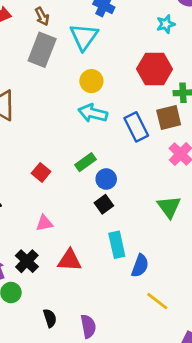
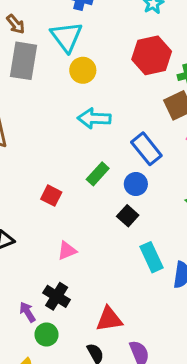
yellow circle: (91, 81) -> (83, 70), moved
blue rectangle: (136, 127) -> (146, 149), moved
blue circle: (106, 179) -> (136, 184), moved
red triangle: (70, 260) -> (109, 319), moved

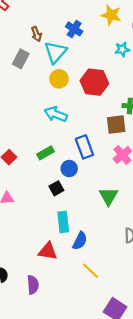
brown arrow: (16, 24) -> (36, 34), moved
red hexagon: (152, 55) -> (94, 82), moved
gray rectangle: (24, 61) -> (21, 59), size x0.7
red triangle: (109, 319) -> (48, 251), moved

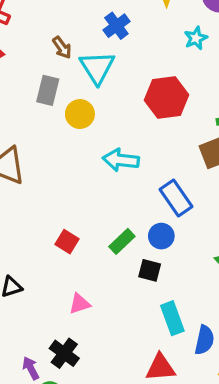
blue cross: (74, 29) -> (116, 26), turned 35
yellow circle: (59, 79) -> (80, 114), moved
green rectangle: (45, 153) -> (122, 241), moved
black square: (56, 188) -> (150, 270), turned -32

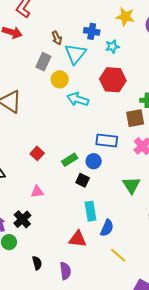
blue cross: (116, 26) -> (92, 31), turned 35
cyan star: (196, 38) -> (112, 47), moved
cyan arrow: (121, 160) -> (78, 99), moved
blue rectangle: (176, 198) -> (107, 140), turned -60

